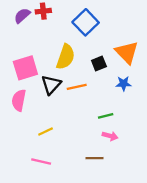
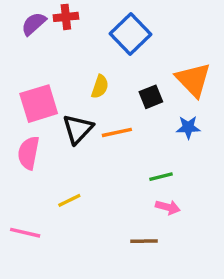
yellow semicircle: (66, 57) -> (100, 87), size x0.6
pink line: (41, 162) -> (25, 233), moved

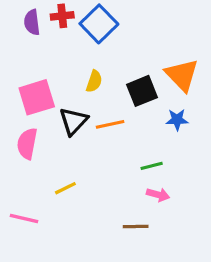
purple semicircle: (34, 24) -> (32, 22), turned -55
blue square: (130, 34) -> (99, 24), moved
black square: (151, 97) -> (142, 91), size x1.4

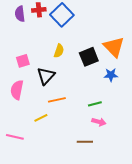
pink square: (37, 97) -> (23, 61), size x0.6
orange line: (110, 124) -> (57, 100), moved

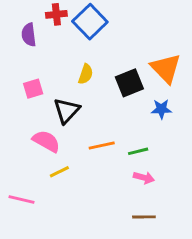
purple semicircle: (20, 14) -> (29, 35), moved
pink semicircle: (17, 90) -> (46, 141), moved, turned 108
orange line: (57, 100) -> (102, 146), moved
brown line: (85, 142) -> (144, 217), moved

